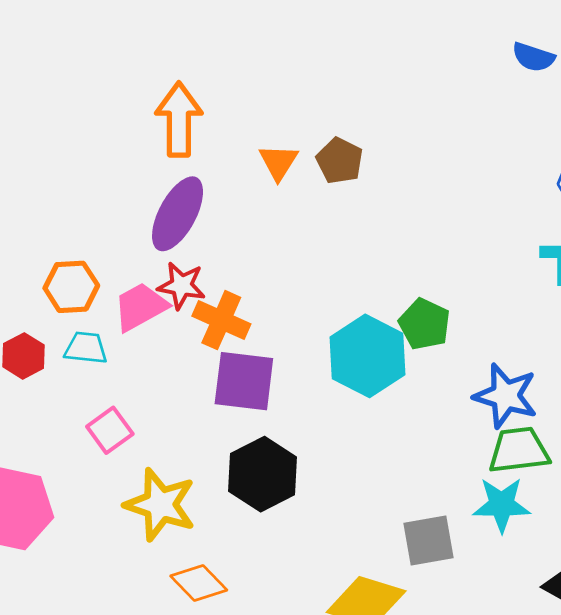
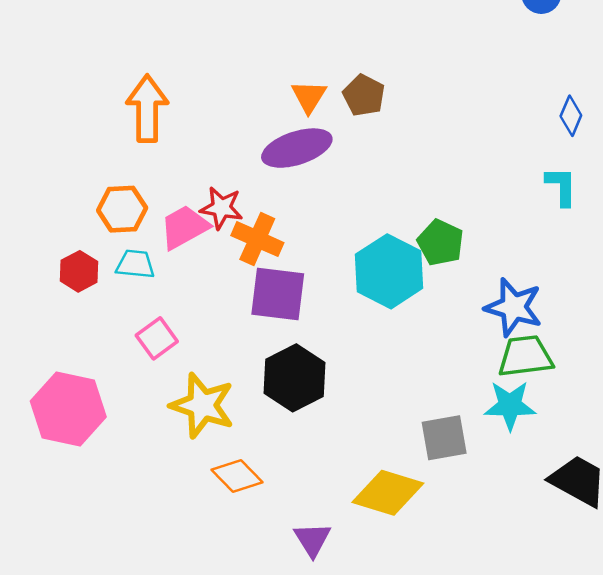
orange arrow: (179, 120) -> (147, 109), moved
purple ellipse: (178, 214) -> (297, 148), moved, turned 44

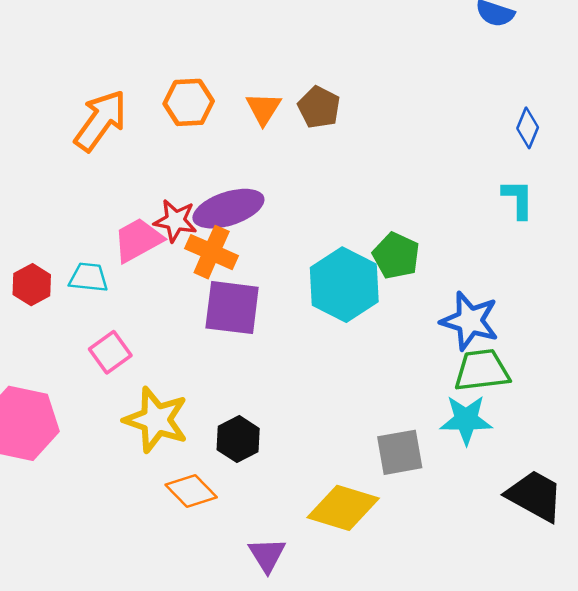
orange arrow: (147, 109) -> (101, 121), turned 36
purple ellipse: (297, 148) -> (228, 209), moved
orange hexagon: (122, 209) -> (189, 102), moved
black hexagon: (294, 378) -> (238, 439), moved, size x0.7

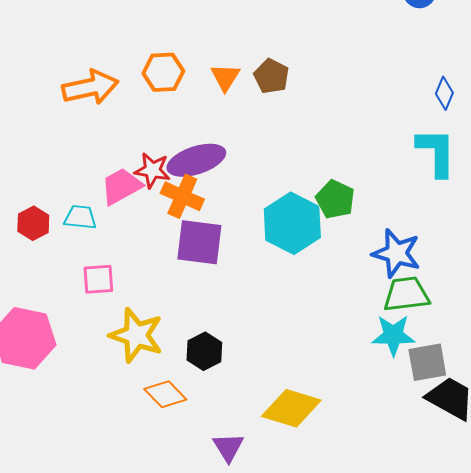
orange arrow: (101, 121) -> (90, 87), turned 42
cyan L-shape: (518, 199) -> (436, 152), size x1.5
pink square: (110, 352) -> (98, 279), turned 32
gray square: (400, 452) -> (427, 362), moved

